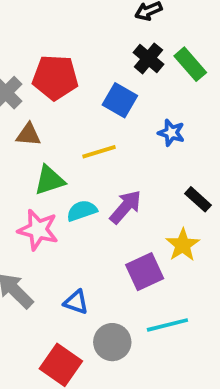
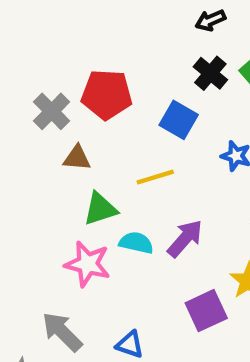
cyan semicircle: (82, 211) -> (136, 243), turned 32

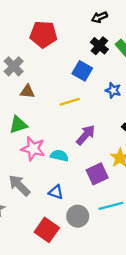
red pentagon: (107, 94) -> (43, 34), moved
green triangle: (100, 209) -> (18, 125), moved
cyan semicircle: (136, 243) -> (59, 156), moved

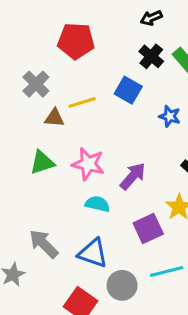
yellow line: (70, 102) -> (82, 102), moved
pink star: (33, 149) -> (88, 164), moved
blue triangle: (56, 192) -> (93, 253), size x1.5

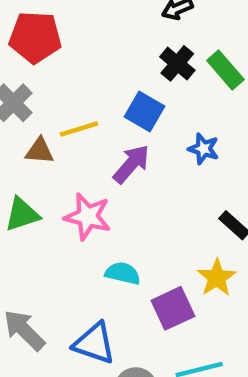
red pentagon: (76, 41) -> (35, 37), moved
purple arrow: (133, 176) -> (131, 164), moved
cyan semicircle: (97, 204) -> (123, 273), moved

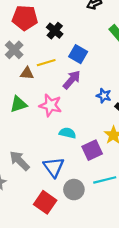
black cross: (177, 63) -> (55, 31), moved
blue star: (204, 149) -> (104, 96), moved
blue triangle: (94, 343) -> (54, 167), turned 35

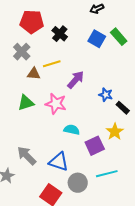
blue square: (78, 54) -> (97, 39), moved
blue triangle: (54, 167) -> (59, 162), turned -35

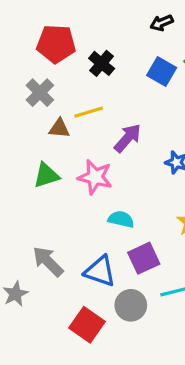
purple square: (95, 146) -> (144, 258), moved

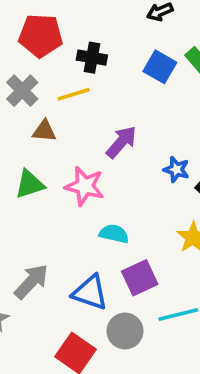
black cross: (102, 63) -> (92, 58), turned -30
yellow line: (89, 112) -> (74, 94), moved
gray arrow: (48, 261) -> (31, 281), turned 88

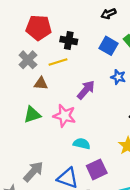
blue star: (176, 170) -> (118, 77), moved

